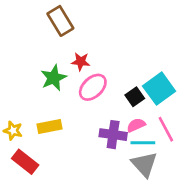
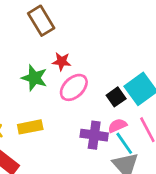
green star: (54, 78) -> (34, 78), turned -30
cyan line: (143, 143) -> (124, 143), turned 55

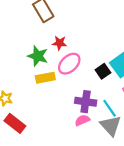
pink semicircle: (117, 126) -> (82, 120), moved
yellow rectangle: (30, 127) -> (45, 78), moved

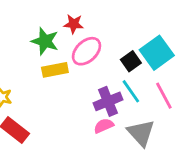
purple cross: (86, 102) -> (108, 101), turned -30
cyan line: (110, 108) -> (131, 91), moved

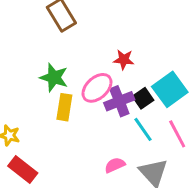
red star: (74, 24) -> (124, 60), moved
yellow rectangle: (55, 70) -> (64, 107), turned -70
purple cross: (108, 101) -> (119, 101), moved

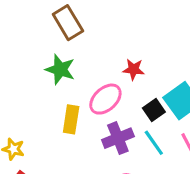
green star: (54, 77) -> (60, 69), moved
purple cross: (119, 101) -> (118, 138), moved

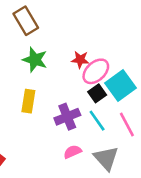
green star: (60, 69) -> (35, 60), moved
pink ellipse: (105, 99) -> (96, 71), moved

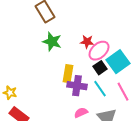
yellow rectangle: (28, 101) -> (68, 74), moved
purple cross: (67, 117) -> (77, 86), turned 30

